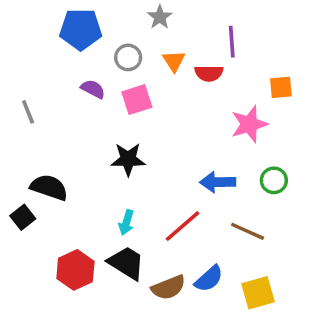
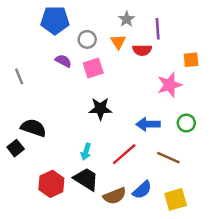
gray star: (160, 17) -> (127, 19), moved
black star: (128, 159) -> (100, 109), moved

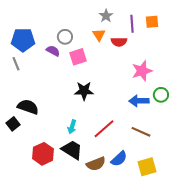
blue pentagon: (55, 20) -> (23, 40), moved
gray circle: (87, 39) -> (65, 37), moved
orange square: (191, 60) -> (152, 22), moved
green circle: (186, 123) -> (161, 95), moved
blue arrow: (148, 124) -> (139, 101), moved

